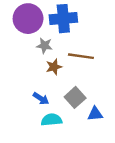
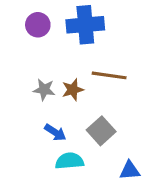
purple circle: (28, 19) -> (38, 25), size x0.6
gray star: (44, 46) -> (44, 90), moved
blue triangle: (95, 114) -> (130, 170), moved

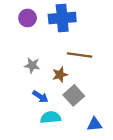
brown star: (73, 90) -> (60, 75), moved

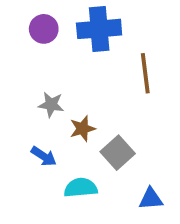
brown line: (80, 55) -> (145, 73), moved, turned 75
brown star: (60, 75) -> (83, 129), moved
blue arrow: (40, 97) -> (44, 156), moved

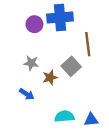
purple circle: (44, 29) -> (34, 24), moved
gray square: (118, 153) -> (71, 66), moved
cyan semicircle: (81, 188) -> (64, 116), moved

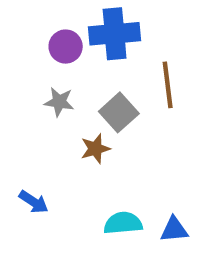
gray star: (31, 63) -> (59, 102), moved
gray square: (71, 66) -> (119, 112), moved
blue arrow: (27, 94) -> (34, 202), moved

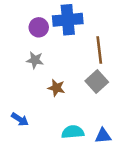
gray square: (119, 112) -> (97, 82), moved
brown star: (95, 149) -> (56, 88), turned 30

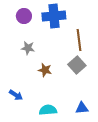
purple circle: (39, 27) -> (24, 16), moved
cyan semicircle: (73, 132) -> (48, 110), moved

